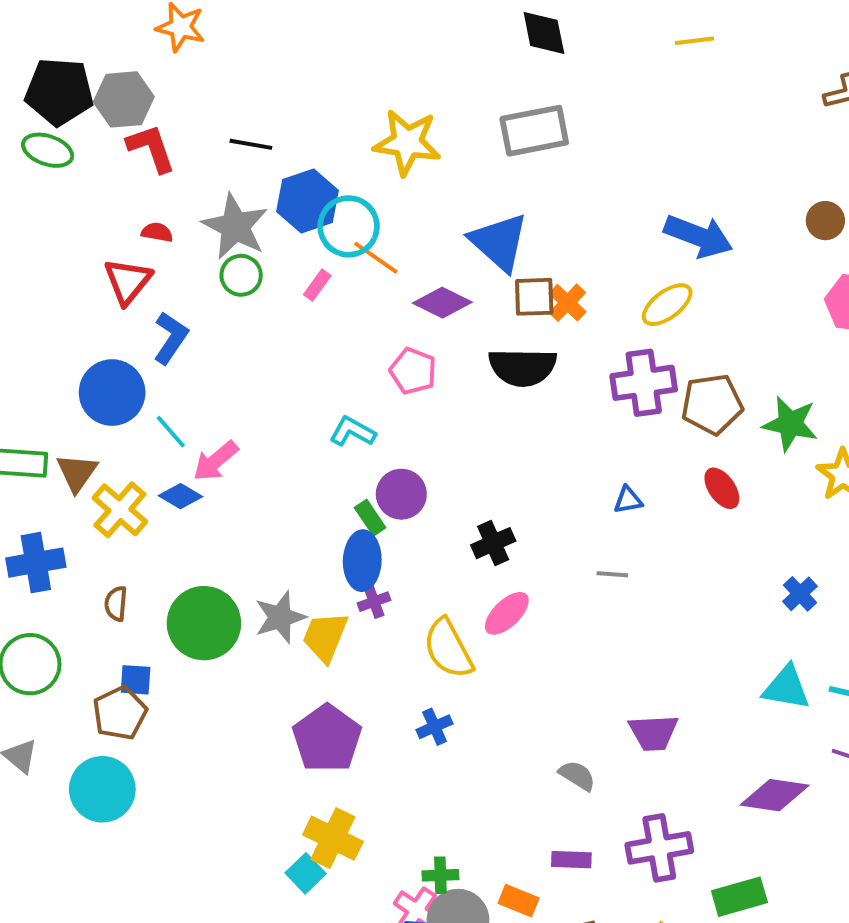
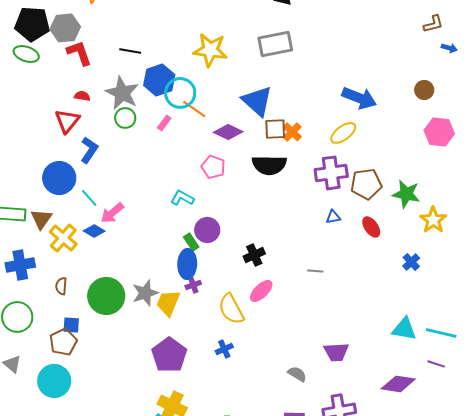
blue triangle: (628, 500) -> (333, 217), moved
blue cross: (800, 594) -> (411, 262), moved

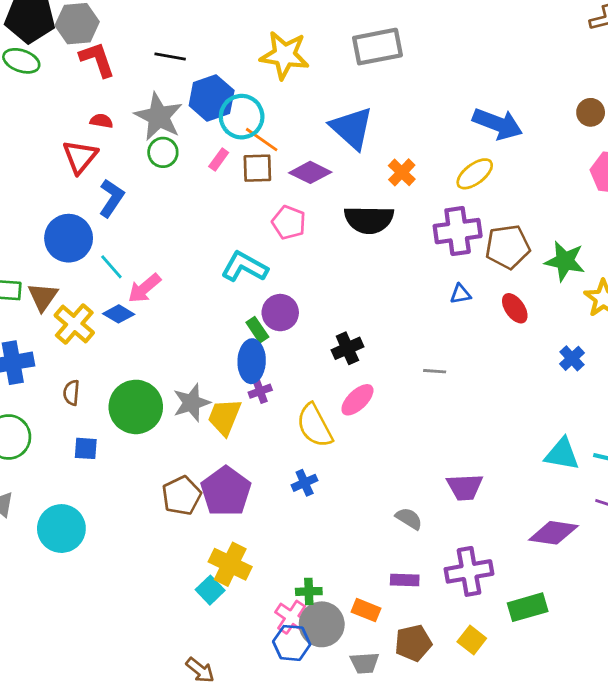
brown square: (275, 129) -> (257, 168), moved
cyan L-shape: (182, 198) -> (244, 267), size x1.4
brown pentagon: (63, 342) -> (182, 496), moved

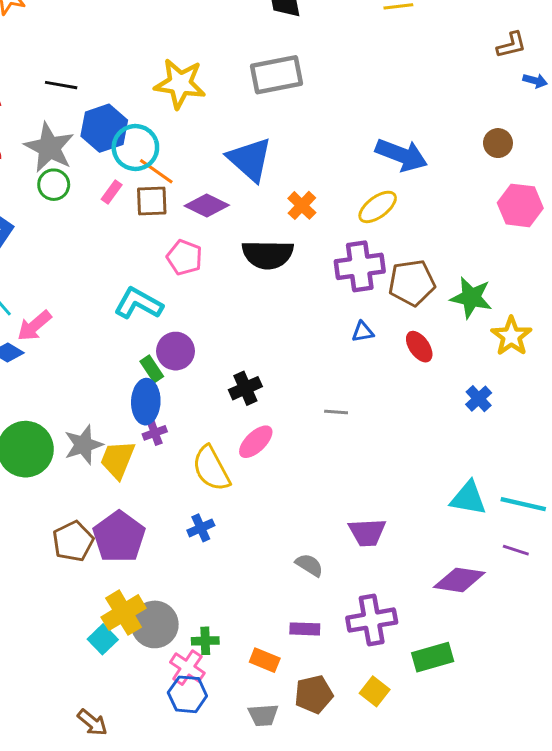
yellow cross: (230, 564) -> (124, 613), turned 33
gray circle: (322, 624) -> (155, 624), moved

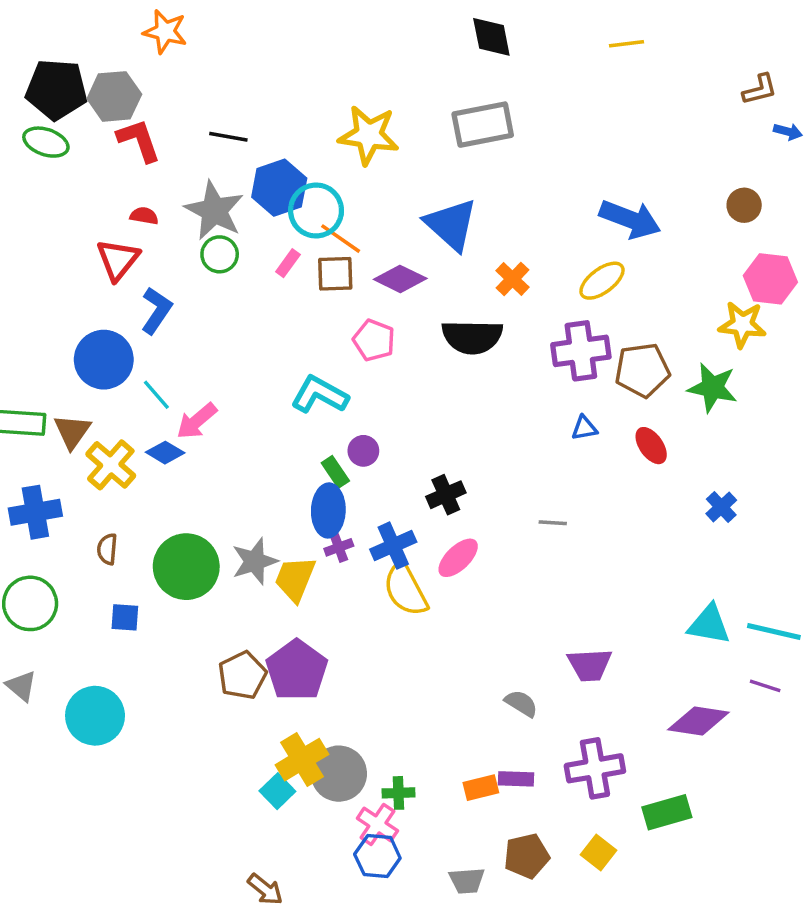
yellow star: (511, 336) -> (742, 325), moved, turned -30
purple circle: (176, 351) -> (363, 451), size x0.7
blue cross: (201, 528) -> (393, 546), moved, size x1.4
orange rectangle: (265, 660) -> (481, 788), moved, turned -36

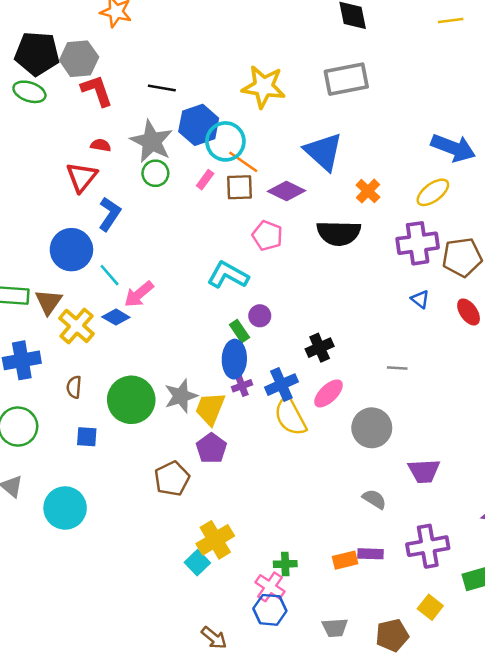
blue triangle: (584, 428) -> (420, 299), turned 48
purple pentagon: (297, 670) -> (211, 448), moved, size x0.7
gray circle: (339, 774) -> (372, 428), moved
brown pentagon: (527, 856) -> (392, 635), moved
brown arrow: (265, 889) -> (214, 638), moved

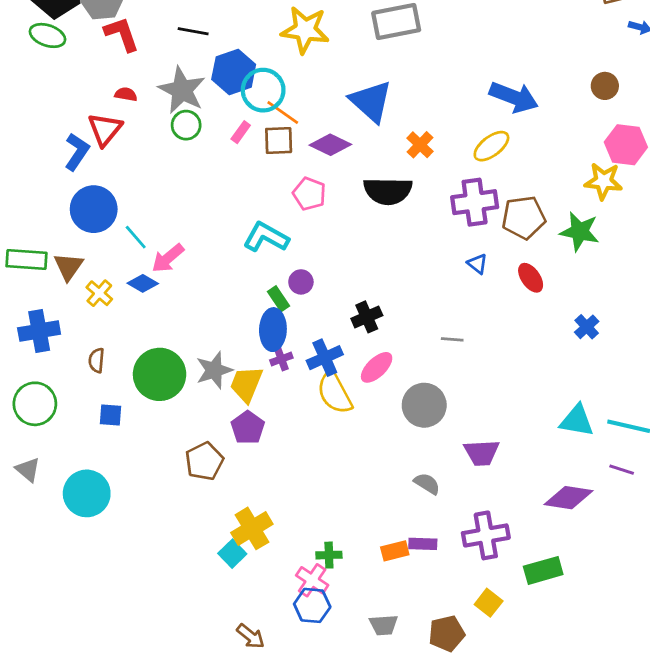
blue L-shape: (110, 214) -> (77, 152), moved
yellow cross: (77, 326) -> (99, 293), size x0.7

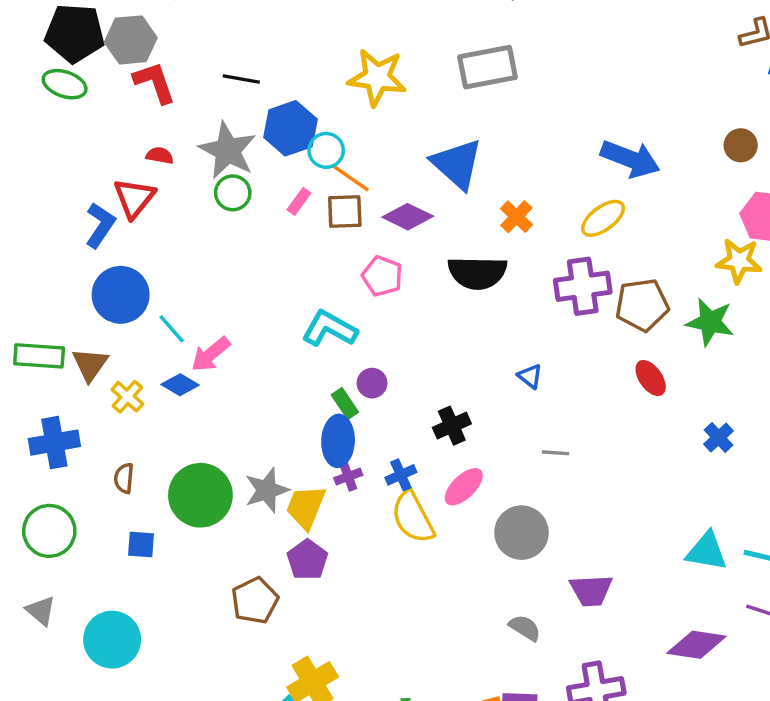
cyan circle: (263, 90) -> (326, 150), size x0.7
blue triangle: (477, 264) -> (530, 376), moved
blue cross: (325, 358) -> (401, 475), size x0.7

